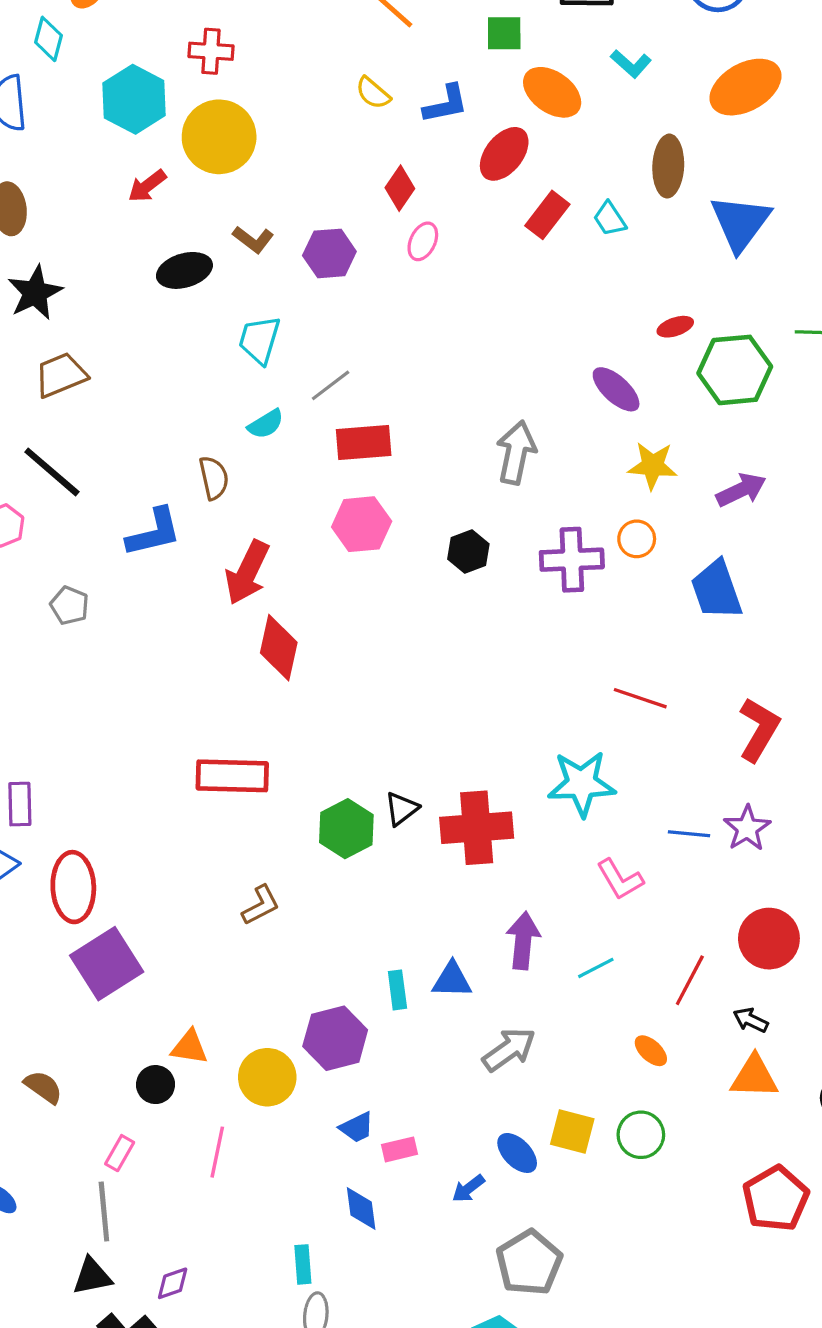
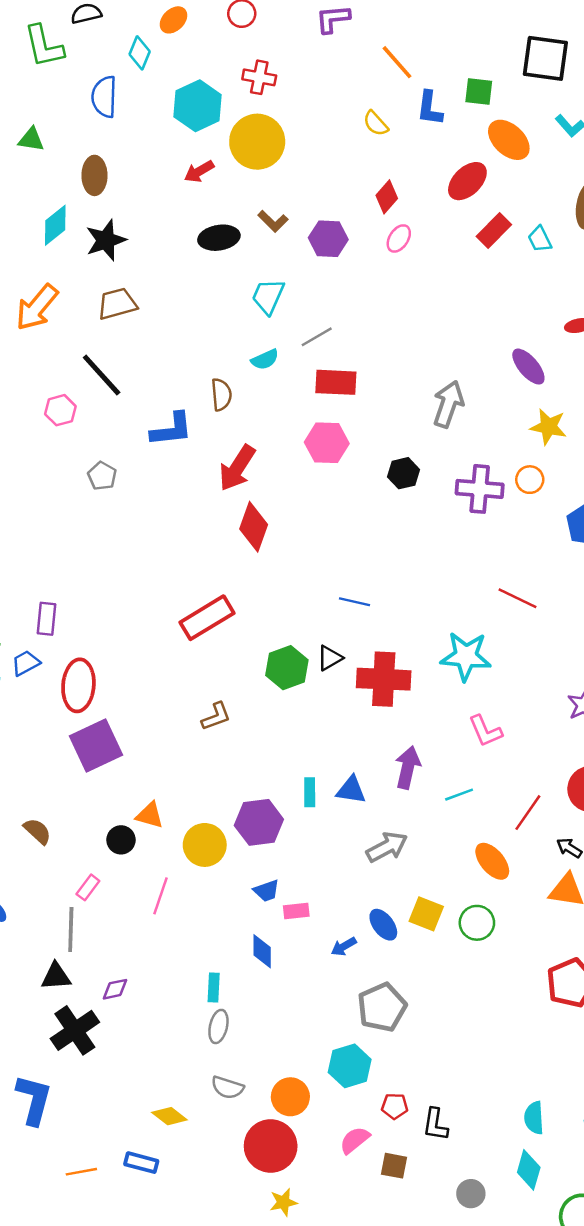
blue L-shape: (446, 104) -> (430, 108), moved, turned 102
red rectangle: (232, 776) -> (207, 618), turned -40
blue line: (689, 834) -> (355, 602), moved
orange ellipse: (651, 1051) -> (492, 861), size x1.5

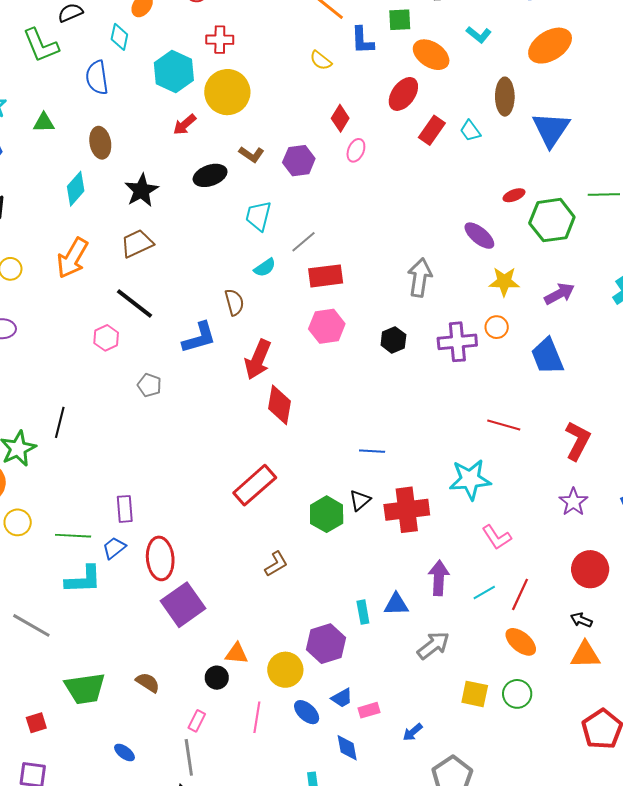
black star: (106, 240) -> (141, 190), moved
red line: (528, 813) -> (520, 594), moved
blue ellipse: (383, 925) -> (307, 712), moved

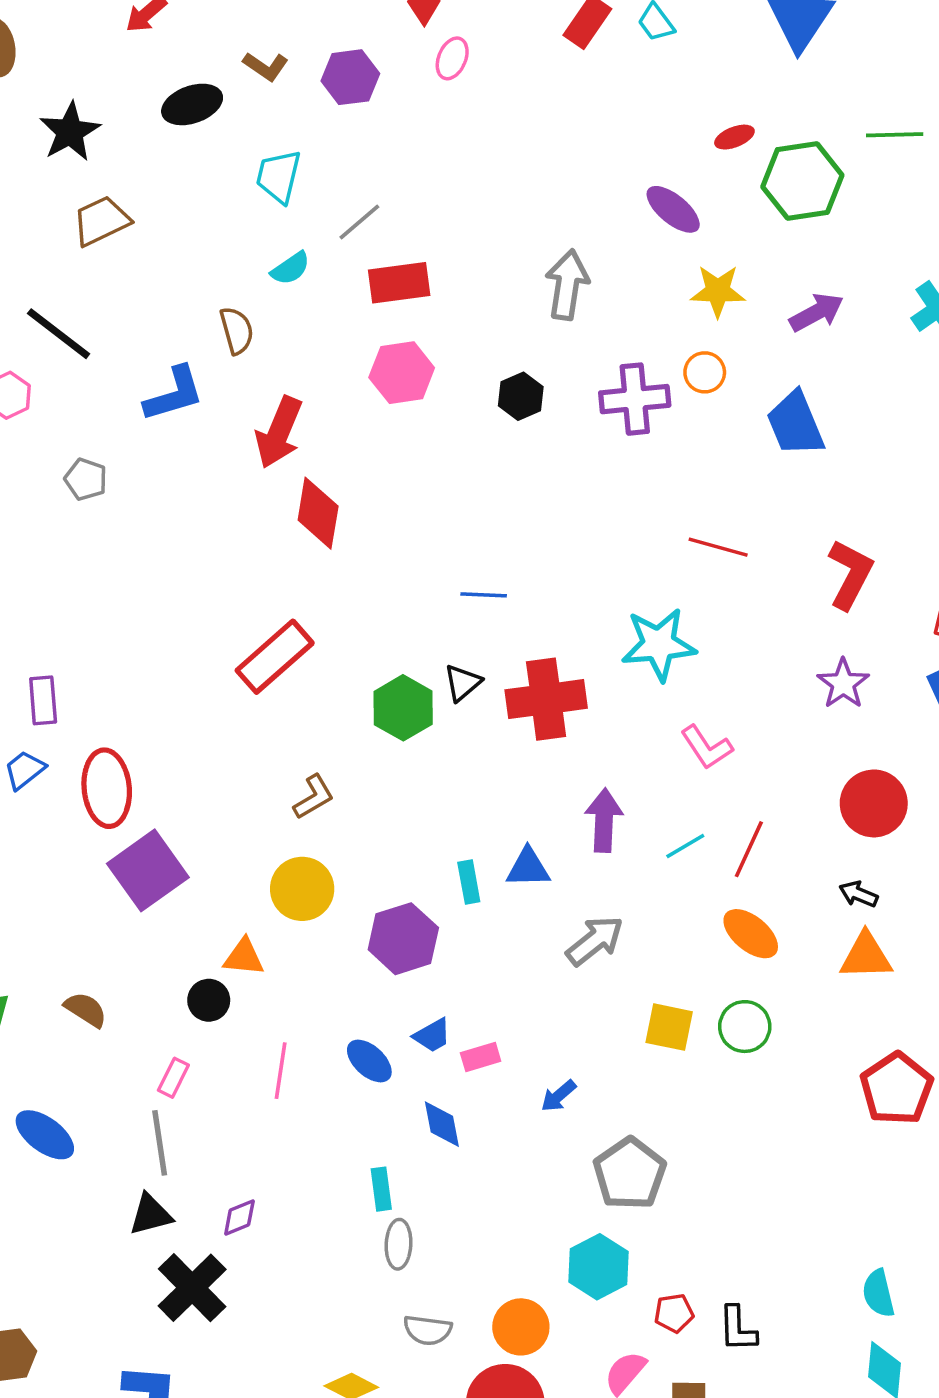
brown trapezoid: (137, 244) -> (101, 221), moved
yellow circle: (285, 670) -> (302, 889), moved
blue ellipse: (124, 753) -> (45, 1135), size x1.6

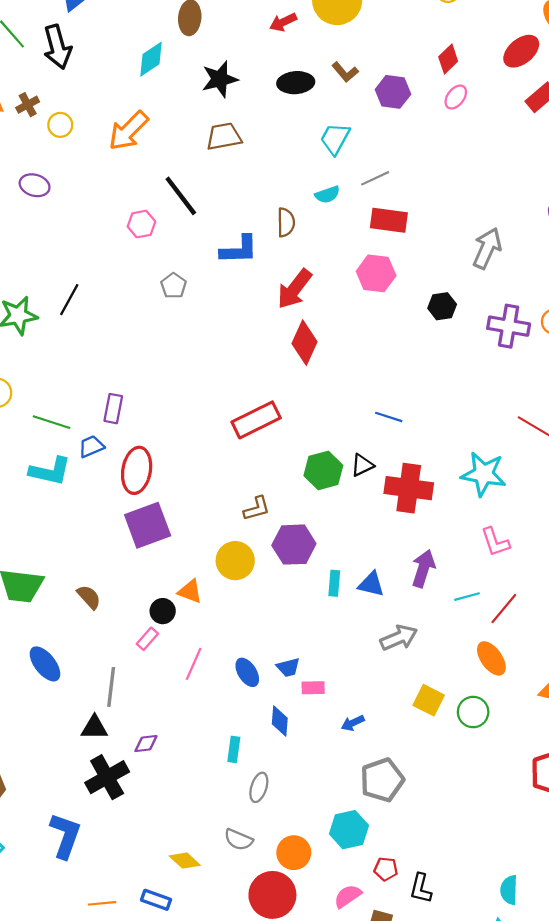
purple hexagon: (403, 939) -> (294, 545), moved
pink rectangle: (173, 1078) -> (147, 639), moved
gray ellipse: (398, 1244) -> (259, 787), moved

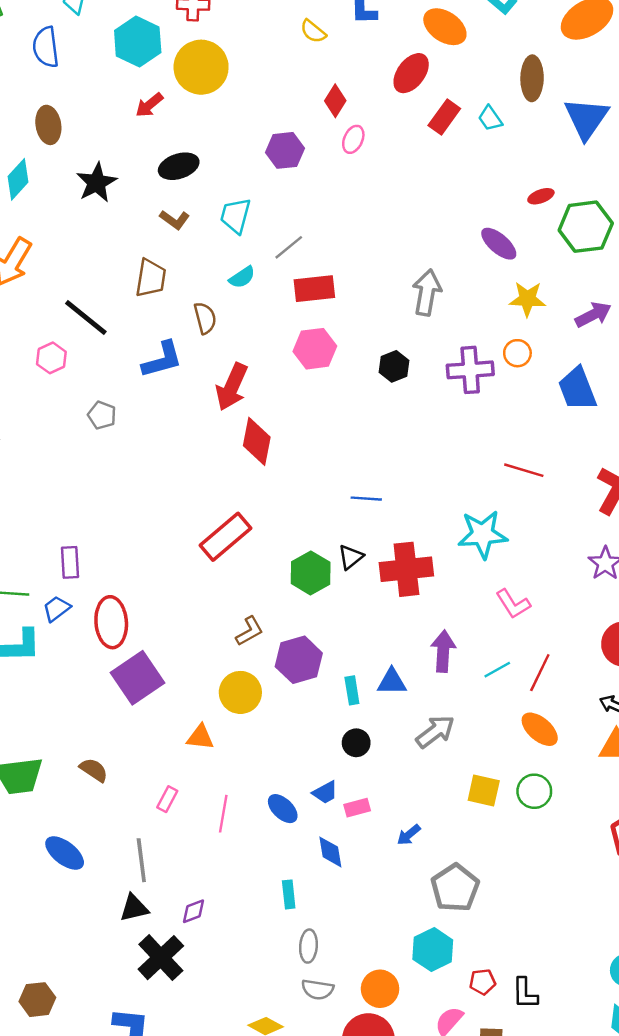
brown L-shape: (345, 72) -> (175, 220), moved
brown trapezoid: (224, 136) -> (151, 278), moved, turned 123
black circle: (163, 611) -> (356, 743), moved
gray ellipse: (259, 787) -> (308, 946), moved

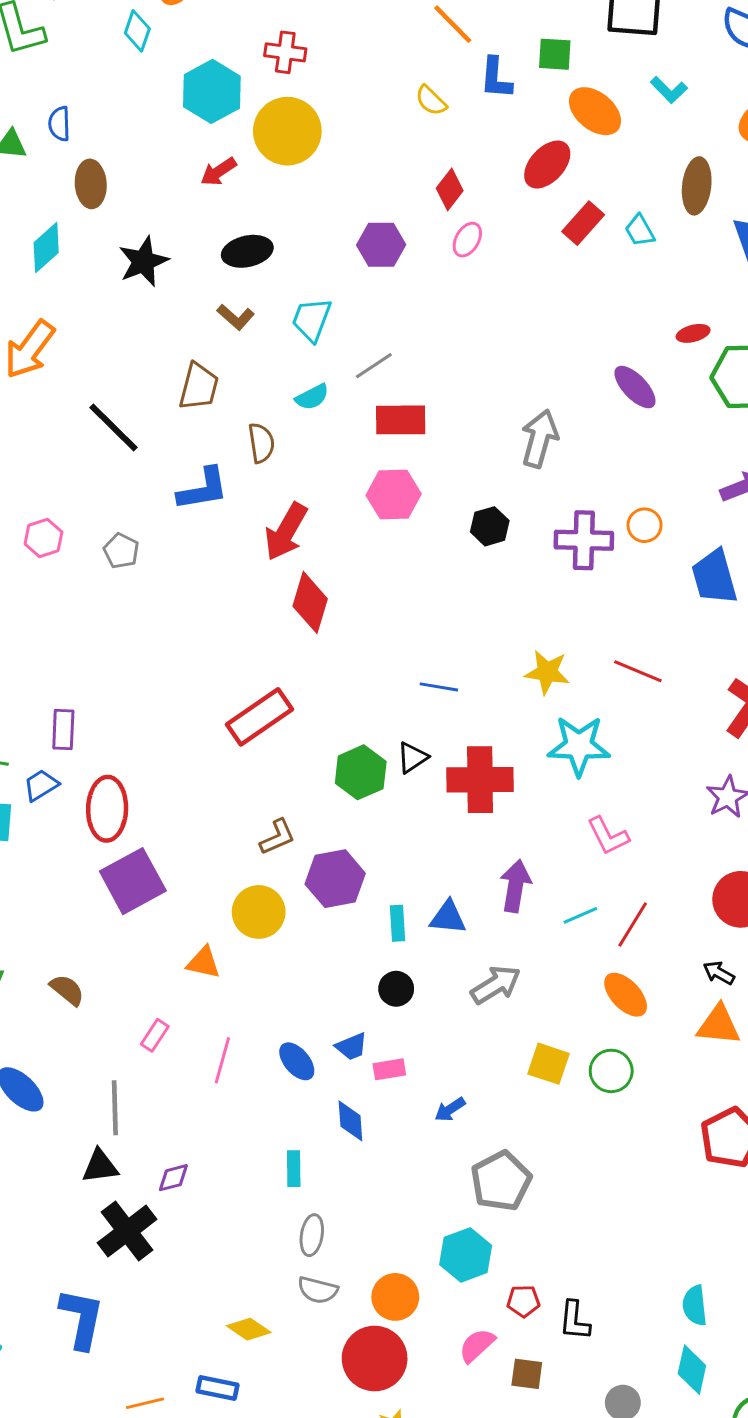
blue semicircle: (46, 47) -> (59, 124), moved, size x0.7
yellow star: (527, 299) -> (547, 672), moved
pink hexagon: (51, 358) -> (43, 538), moved

